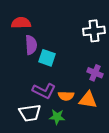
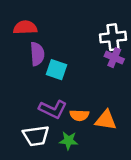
purple cross: (95, 73) -> (114, 58), moved

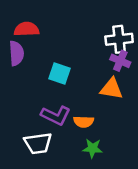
purple semicircle: (37, 54) -> (16, 53), moved
orange triangle: (106, 120) -> (111, 89), moved
green star: (69, 141) -> (92, 148), moved

